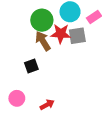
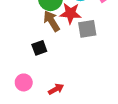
gray square: (77, 36) -> (87, 29), moved

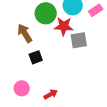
brown arrow: (52, 21) -> (25, 33), moved

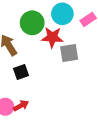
red arrow: (51, 94) -> (21, 106), moved

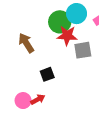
green circle: (32, 23) -> (60, 22), moved
black square: (21, 72) -> (47, 74), moved

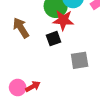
gray square: (83, 50) -> (80, 60), moved
black square: (47, 74) -> (53, 39), moved

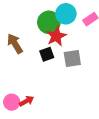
red star: (63, 20) -> (56, 36), turned -30
gray square: (80, 60) -> (72, 59), moved

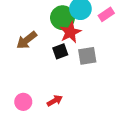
brown arrow: (15, 44) -> (27, 40), turned -96
red arrow: (27, 101) -> (55, 101), moved

